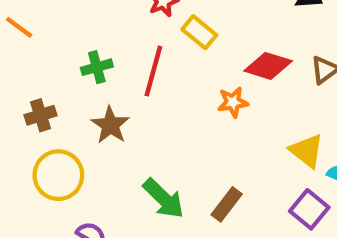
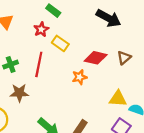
brown star: (110, 125) -> (19, 93), turned -30
yellow triangle: (307, 151) -> (118, 99), turned -30

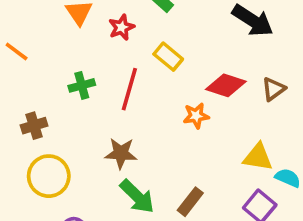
red star: (41, 29) -> (121, 27), moved
brown star: (19, 93) -> (121, 153), moved

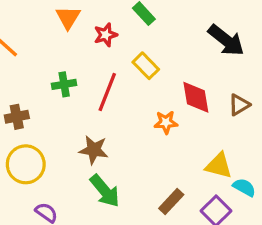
red diamond: (226, 85) -> (196, 97), turned 57
brown rectangle: (190, 202) -> (171, 201), moved

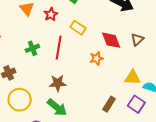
green arrow: (105, 191) -> (57, 107), moved

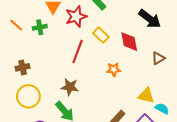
red star: (51, 14) -> (76, 17), size x1.5
red diamond: (111, 40) -> (129, 42), moved
green cross: (32, 48) -> (40, 27), moved

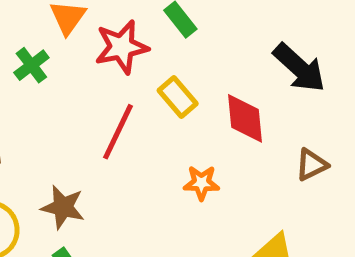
green cross: (40, 27) -> (31, 65), turned -32
brown star: (70, 87) -> (63, 207), moved

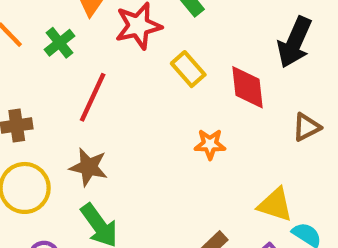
black arrow: (299, 68) -> (295, 42), turned 72
red line: (118, 132) -> (93, 97), moved

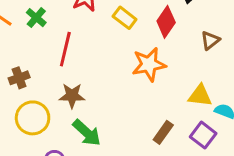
red diamond: (248, 87) -> (166, 22), turned 52
orange star: (210, 144) -> (149, 64), size x1.6

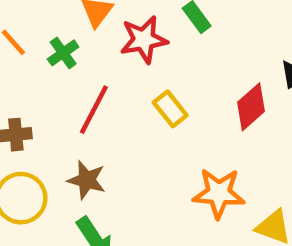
yellow rectangle: (125, 18) -> (170, 109), moved
orange star: (149, 64) -> (219, 193), moved

